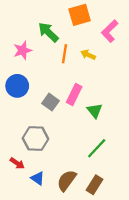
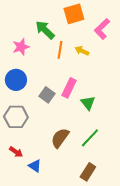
gray hexagon: (35, 139) -> (16, 117), moved
brown semicircle: (67, 180) -> (60, 138), moved

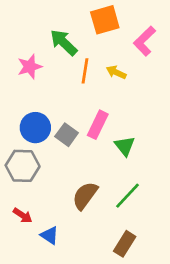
blue circle: (16, 80) -> (35, 128), moved

